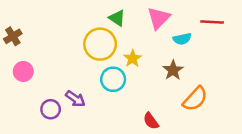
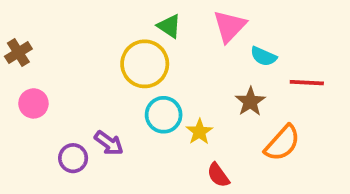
red line: (212, 22) -> (307, 83), moved
cyan semicircle: (182, 39) -> (263, 56), turned 36
yellow star: (133, 58) -> (199, 132), moved

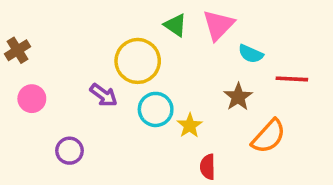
green triangle: (169, 26) -> (175, 25), moved
purple arrow: (109, 143) -> (104, 95), moved
red semicircle: (218, 175) -> (208, 167), turned 35

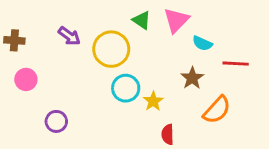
brown cross: (17, 50) -> (14, 40), turned 36
purple arrow: (104, 95) -> (69, 36), moved

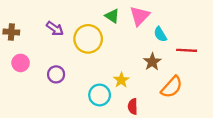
cyan semicircle: (202, 43) -> (160, 34), turned 35
cyan circle: (126, 88) -> (100, 95), moved
purple circle: (56, 121) -> (56, 74), moved

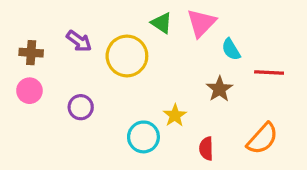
brown cross: (11, 32) -> (31, 53), moved
orange semicircle: (172, 87) -> (262, 139), moved
red semicircle: (133, 106) -> (206, 148), moved

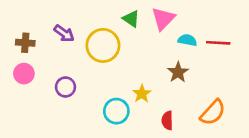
cyan semicircle: (231, 49) -> (187, 40), turned 132
red line: (269, 72) -> (218, 43), moved

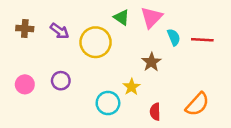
cyan semicircle: (187, 40) -> (174, 37), turned 56
brown cross: (25, 43) -> (25, 29), moved
brown star: (178, 72) -> (151, 62), moved
pink circle: (24, 74) -> (25, 84), moved

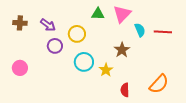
green triangle: (122, 17) -> (98, 14), turned -32
yellow circle: (96, 42) -> (77, 34), size x0.7
purple circle: (61, 81) -> (55, 46), moved
cyan circle: (108, 103) -> (84, 62), moved

